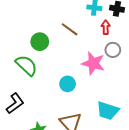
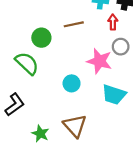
brown line: (70, 29) -> (74, 24), turned -48
cyan trapezoid: (108, 111) -> (114, 95), moved

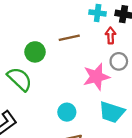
pink star: (99, 61) -> (96, 77), turned -30
cyan circle: (72, 83) -> (67, 112), moved

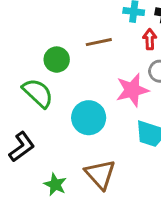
cyan circle: (67, 112) -> (89, 118), moved, size x1.5

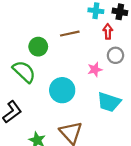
pink star: (132, 90) -> (95, 69), size x0.6

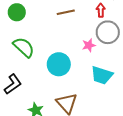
green circle: (38, 47) -> (17, 12), moved
gray circle: (115, 55) -> (108, 32), size x1.5

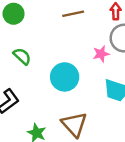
green semicircle: (24, 47) -> (22, 56), size x0.7

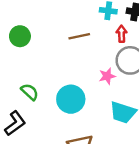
green semicircle: (22, 56) -> (30, 92), moved

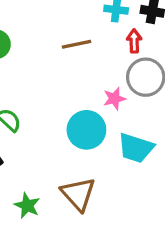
cyan circle: (71, 99) -> (86, 130), moved

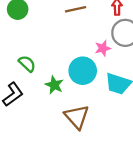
green star: (27, 206) -> (54, 85), moved

